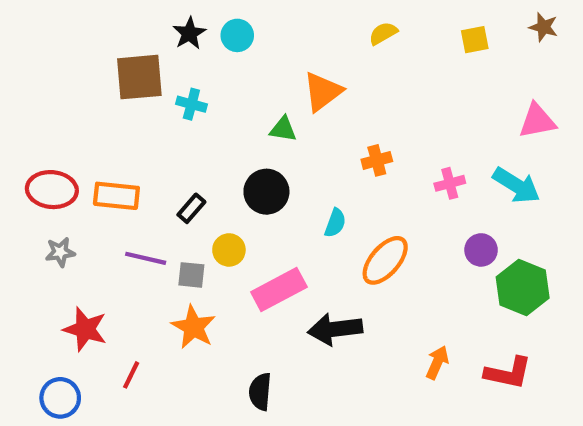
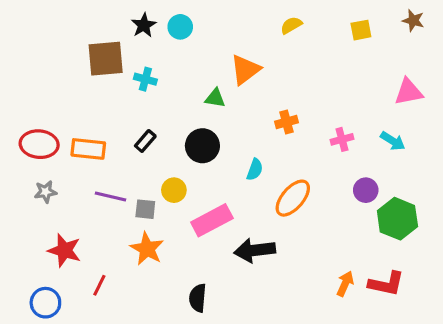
cyan arrow: (516, 185) -> (393, 141), size x0.7
black rectangle: (191, 208) -> (145, 141), moved
orange arrow: (437, 362) -> (345, 284), moved

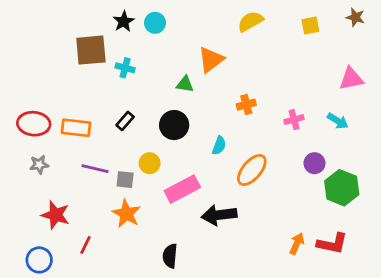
yellow semicircle: (291, 25) -> (250, 21), size x1.4

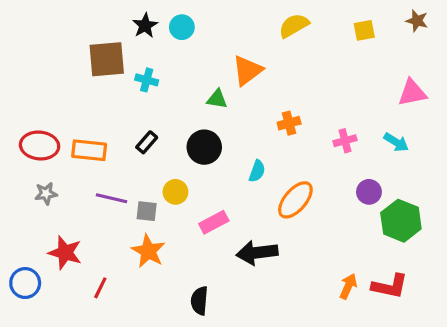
pink rectangle: (182, 189) -> (214, 222), size x0.7
blue circle: (39, 260) -> (25, 283), moved

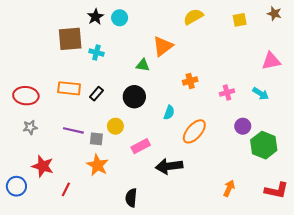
orange rectangle: (89, 150) -> (69, 88), moved
red L-shape: (390, 286) -> (276, 190), moved

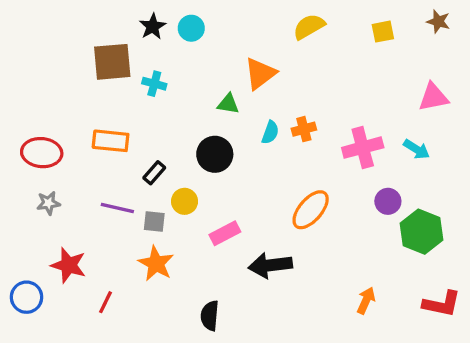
pink cross: (227, 93) -> (363, 148), size x1.6
black rectangle: (96, 94) -> (154, 173), moved
cyan semicircle: (169, 112) -> (270, 132), moved

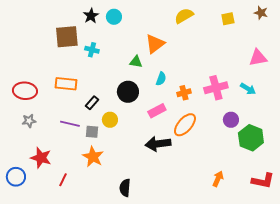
orange cross: (304, 129) -> (184, 93), moved
pink rectangle: (225, 233) -> (157, 111), moved
black arrow: (270, 265) -> (158, 144), moved

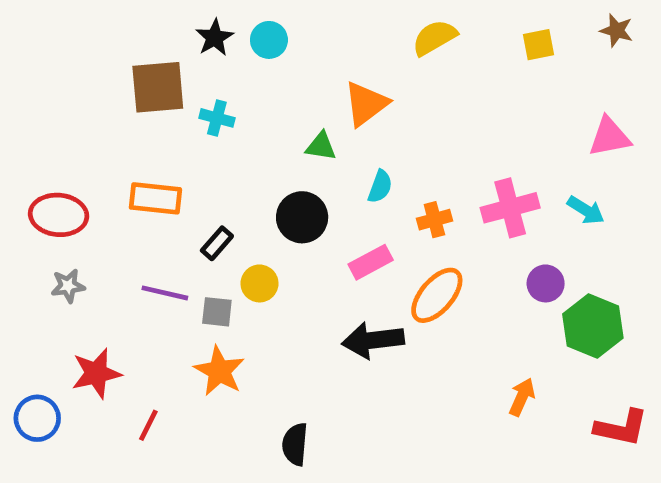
red star: (41, 158) -> (96, 373), turned -30
orange arrow: (218, 179) -> (522, 397), moved

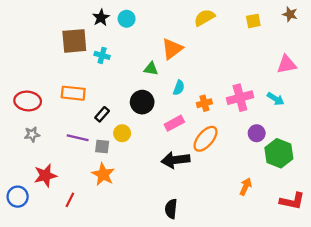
black semicircle: (295, 444) -> (171, 209), moved

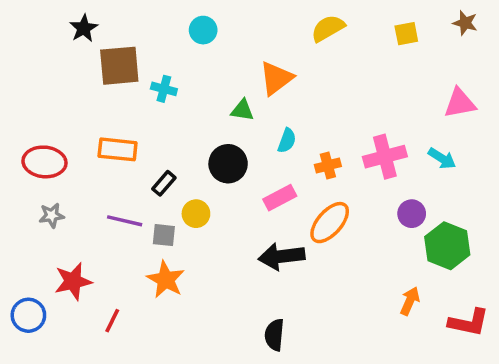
black star: (101, 18) -> (84, 28), moved
orange arrow: (246, 187) -> (410, 301), moved

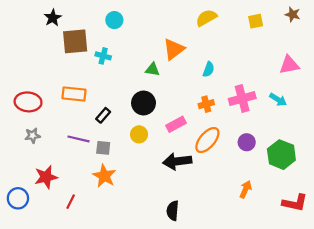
cyan circle: (203, 30) -> (114, 20), moved
cyan semicircle: (287, 141) -> (209, 69), moved
yellow circle: (196, 214) -> (139, 134), moved
purple circle: (412, 214) -> (247, 142), moved
orange arrow: (410, 301) -> (246, 189), moved

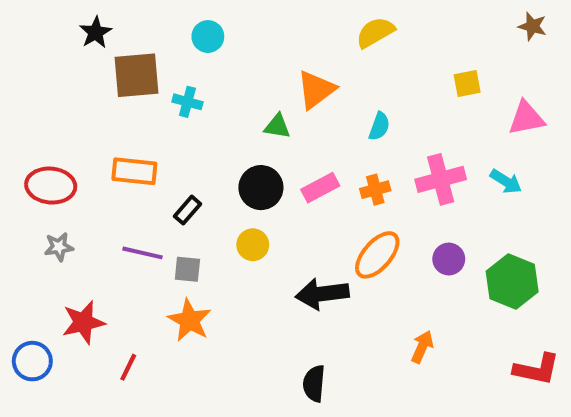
yellow square: (256, 21) -> (467, 83), moved
pink rectangle: (176, 124) -> (320, 188), moved
orange arrow: (246, 189) -> (422, 347), moved

